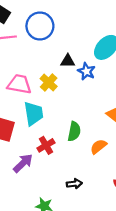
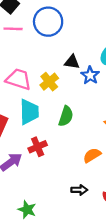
green semicircle: (74, 131) -> (66, 116), moved
black arrow: (74, 184) -> (79, 190), moved

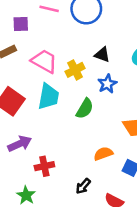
blue star: (90, 75) -> (107, 84), moved
red cross: (38, 147) -> (44, 166), moved
black arrow: (79, 190) -> (83, 186), turned 119

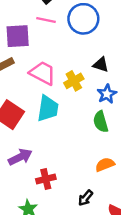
purple square: (21, 24) -> (18, 36), size x1.5
green semicircle: (85, 109) -> (101, 122), moved, turned 135

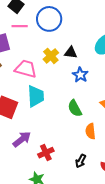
yellow cross: (74, 81) -> (51, 56), moved
green semicircle: (101, 122) -> (75, 108), moved
orange semicircle: (105, 165) -> (90, 131), turned -63

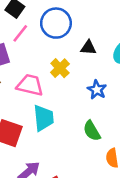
pink line: (20, 26) -> (20, 33), turned -49
black triangle: (71, 52) -> (88, 48), moved

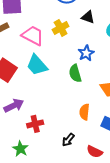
cyan trapezoid: (44, 118) -> (37, 65), turned 130
green semicircle: (92, 131) -> (75, 73), moved

